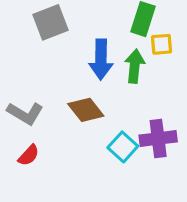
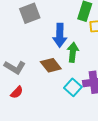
green arrow: (135, 66) -> (73, 52), moved

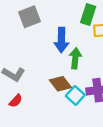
brown diamond: (51, 65) -> (60, 84), moved

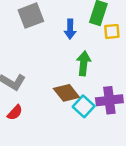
blue arrow: (61, 40) -> (70, 29), moved, size x0.7

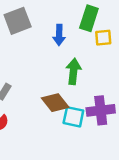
cyan square: (84, 106) -> (73, 117), turned -30

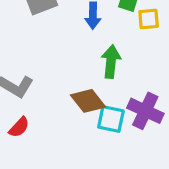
purple cross: (101, 110) -> (145, 111), turned 32

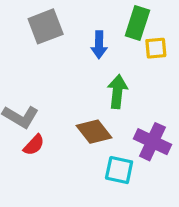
cyan square: (111, 119) -> (119, 170), moved
red semicircle: (19, 127) -> (34, 145), moved

